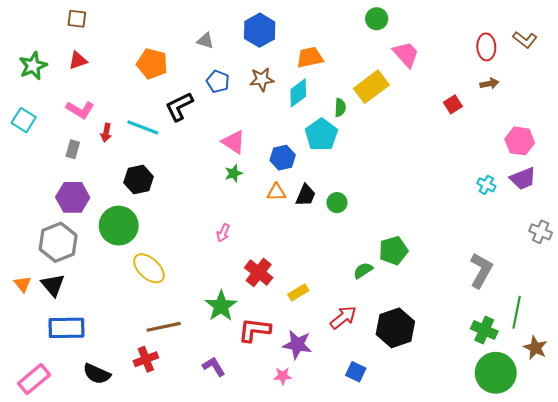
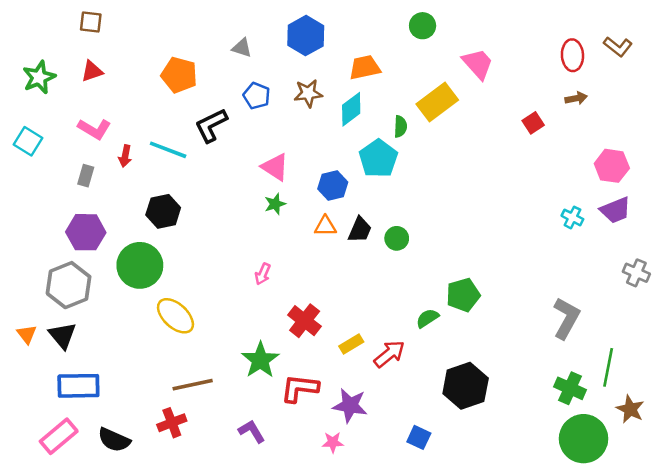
green circle: (377, 19) -> (423, 26), moved
red arrow: (343, 317) -> (389, 354), moved
pink rectangle: (34, 379) -> (59, 436), moved

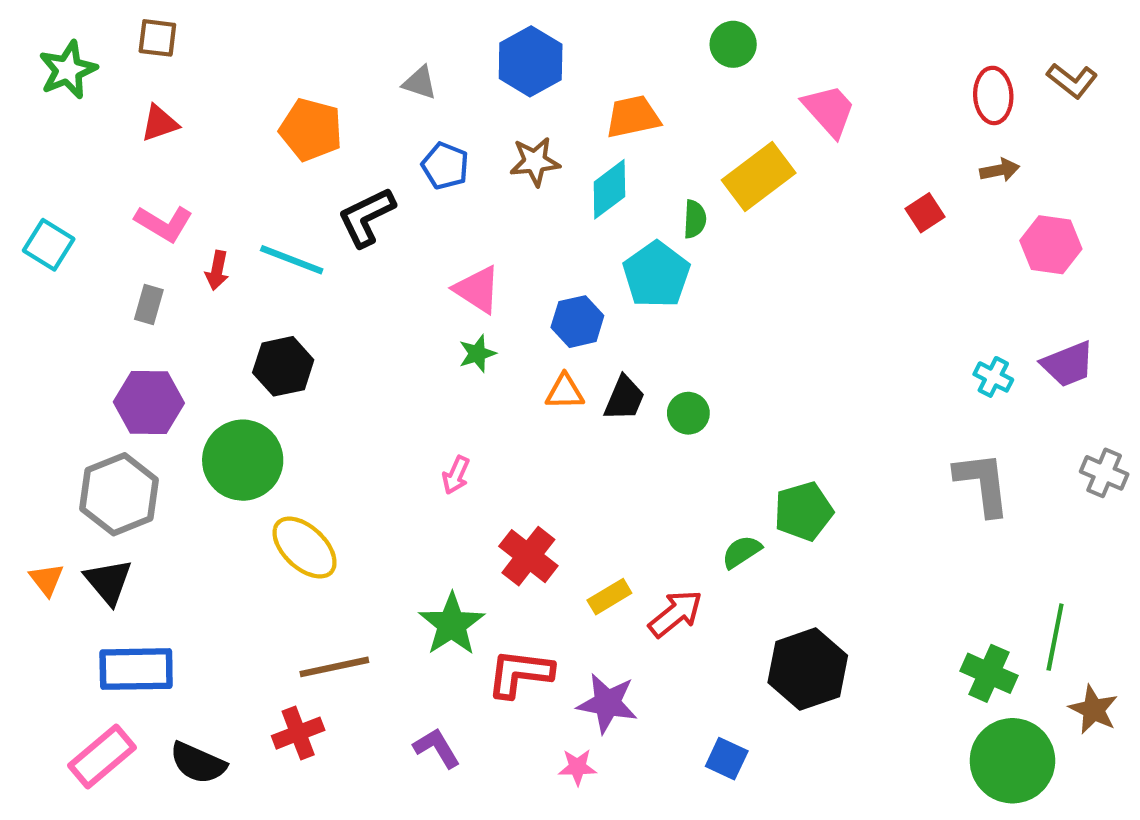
green star: (39, 77) -> (68, 70), moved
pink hexagon: (612, 166) -> (1051, 245), moved
gray L-shape: (566, 318) -> (983, 484), moved, turned -36

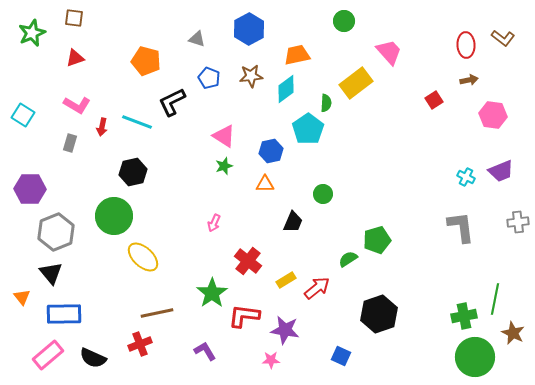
black trapezoid: (624, 398) -> (293, 222), moved
purple hexagon: (149, 403) -> (30, 189), moved
gray cross: (1104, 473) -> (518, 222), turned -30
orange triangle: (47, 580) -> (22, 297), moved
green cross: (989, 673) -> (464, 316), turned -35

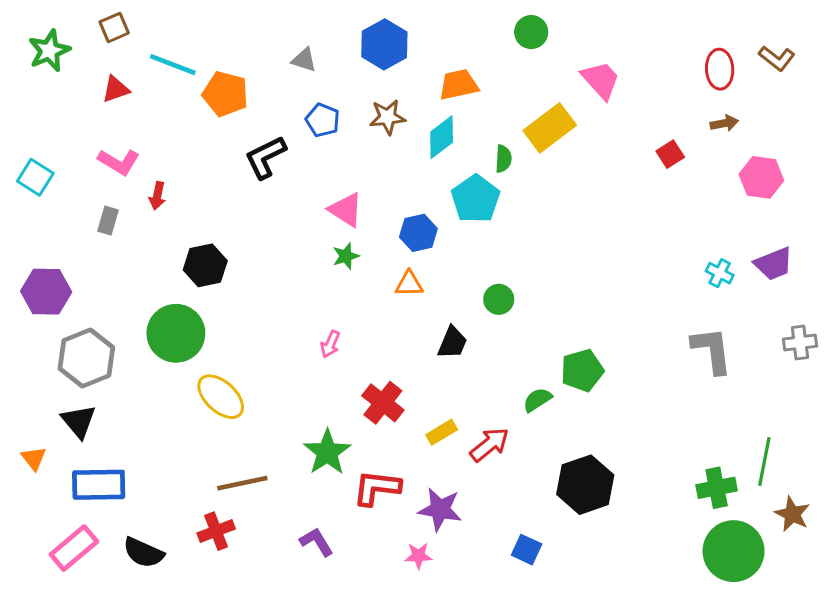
brown square: (74, 18) -> (114, 27), turned -30
cyan line: (137, 122) -> (173, 65), moved

